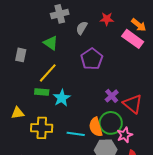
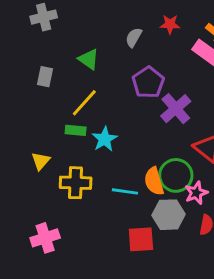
gray cross: (60, 14) -> (44, 17), moved
purple cross: (112, 96) -> (176, 109), moved, size x1.5
yellow triangle: (18, 113) -> (41, 161), turned -40

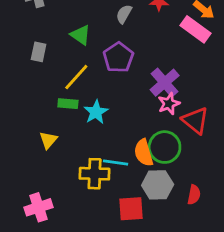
purple pentagon: (148, 82) -> (118, 57), moved
yellow triangle: (41, 161) -> (48, 140), moved
yellow cross: (76, 183) -> (95, 174), moved
pink star: (196, 193) -> (169, 104), moved

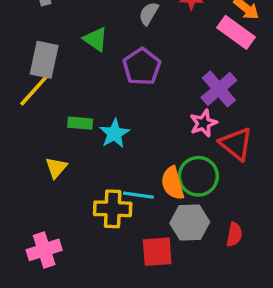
gray rectangle: (39, 52) -> (44, 60), size x1.5
yellow line: (76, 77) -> (34, 91), moved
purple cross: (165, 83) -> (219, 89), moved

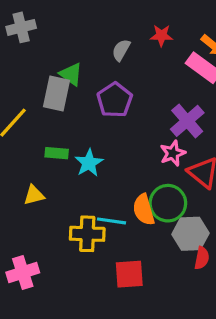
gray rectangle: (44, 60) -> (57, 94), moved
yellow triangle: (56, 168) -> (34, 195), turned 35
gray hexagon: (190, 223) -> (190, 234), moved

